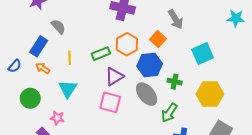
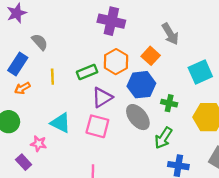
orange arrow: (43, 68) -> (22, 88), turned -64
cyan triangle: (68, 89) -> (61, 123), moved, turned -36

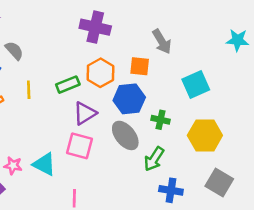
orange square: (151, 56) -> (140, 66), turned -36
cyan triangle: (61, 123) -> (44, 164), moved

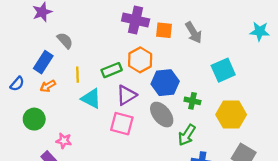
orange square: (140, 66) -> (164, 30), moved
cyan triangle: (44, 164) -> (91, 99), moved

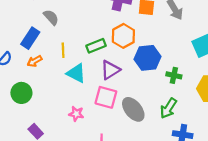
gray ellipse: (162, 115) -> (133, 109), moved
pink star: (64, 141) -> (76, 114), moved

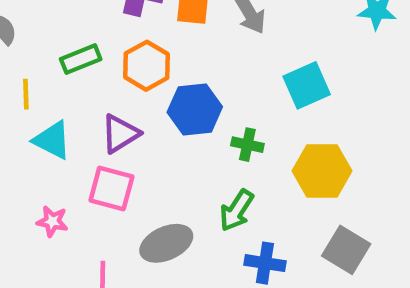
green rectangle: (96, 46) -> (81, 59), moved
gray ellipse: (133, 109) -> (166, 243), moved, turned -75

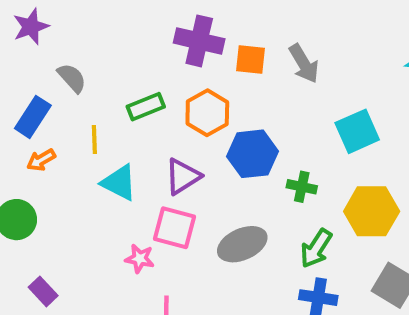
green arrow: (236, 210) -> (316, 248), moved
pink star: (52, 221) -> (140, 259), moved
gray ellipse: (166, 243) -> (242, 244), moved

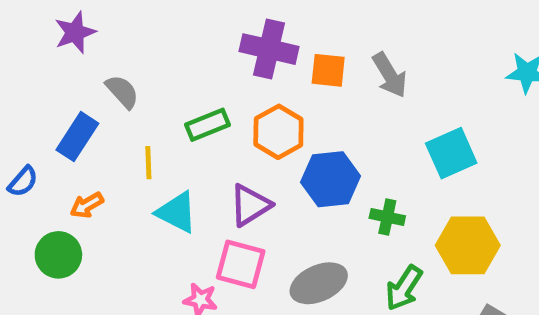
orange arrow: (41, 160) -> (87, 205), moved

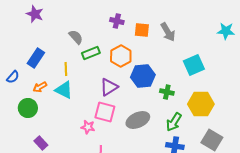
purple star: (75, 32) -> (35, 14), turned -30
purple cross: (269, 49) -> (117, 21), size x0.6
gray semicircle: (122, 92) -> (76, 37), moved
cyan triangle: (177, 212) -> (64, 90), moved

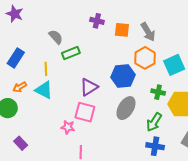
orange hexagon: (121, 56) -> (145, 58), moved
green cross: (167, 92) -> (158, 92), moved
gray ellipse: (138, 120) -> (126, 108), moved, turned -35

